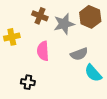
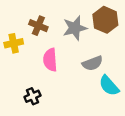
brown cross: (40, 16) -> (38, 26), moved
black cross: (28, 82) -> (32, 96), turned -32

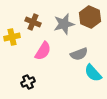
pink semicircle: (50, 60) -> (43, 51), turned -144

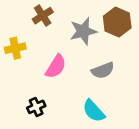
brown cross: (33, 22) -> (43, 16), moved, turned 35
cyan semicircle: (93, 73) -> (94, 111), moved

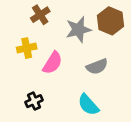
yellow cross: (15, 48) -> (27, 48), moved

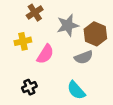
brown hexagon: (111, 21) -> (95, 34), moved

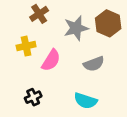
brown hexagon: (95, 34) -> (108, 23), moved
cyan semicircle: (76, 90) -> (86, 101), turned -30

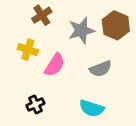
yellow cross: (26, 46) -> (28, 50), turned 30

